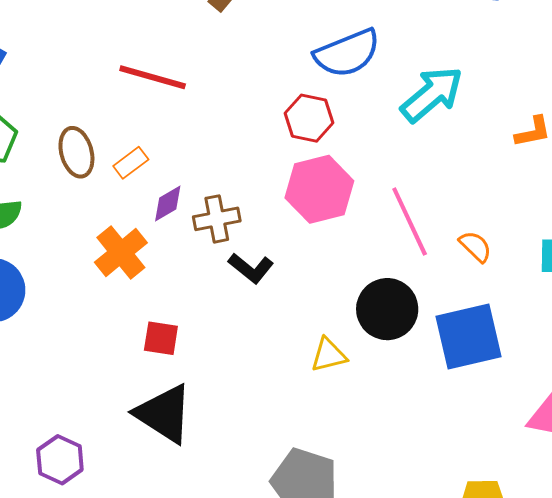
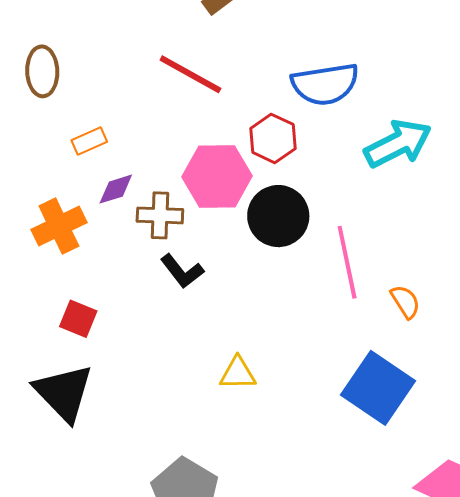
red line: (153, 77) -> (190, 74), moved
brown ellipse: (76, 152) -> (42, 71), moved
pink hexagon: (319, 189) -> (217, 176), moved
black circle: (387, 309) -> (278, 216), moved
blue square: (469, 337) -> (378, 388), turned 34

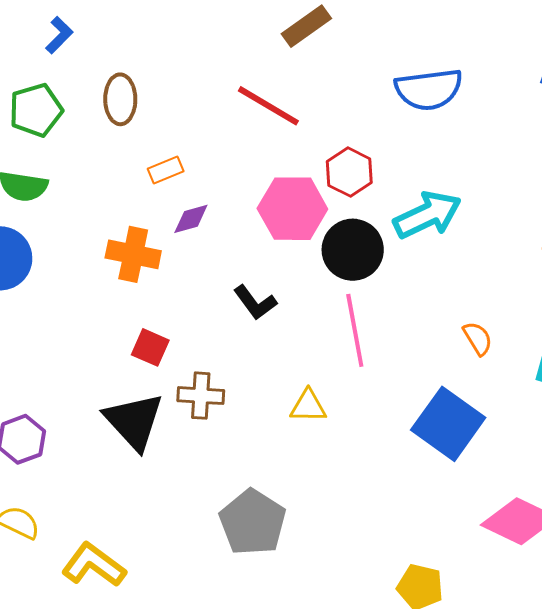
blue semicircle: (325, 84) -> (429, 89), moved
cyan arrow: (398, 144) -> (427, 215), moved
brown cross: (160, 215) -> (201, 396), moved
orange cross: (59, 226) -> (133, 254), turned 36
pink line: (347, 262) -> (355, 330), moved

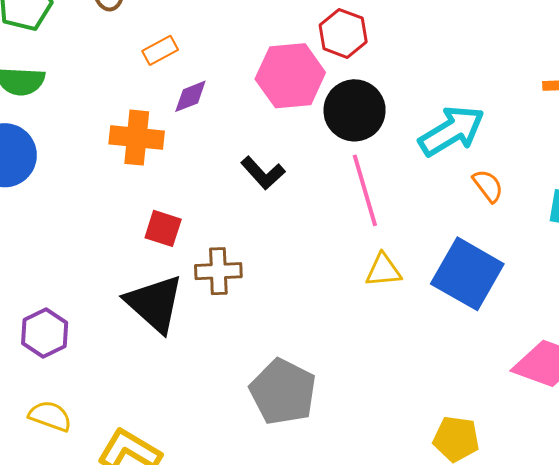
cyan arrow: (427, 215) -> (452, 131), moved
yellow triangle: (308, 406) -> (383, 270), moved

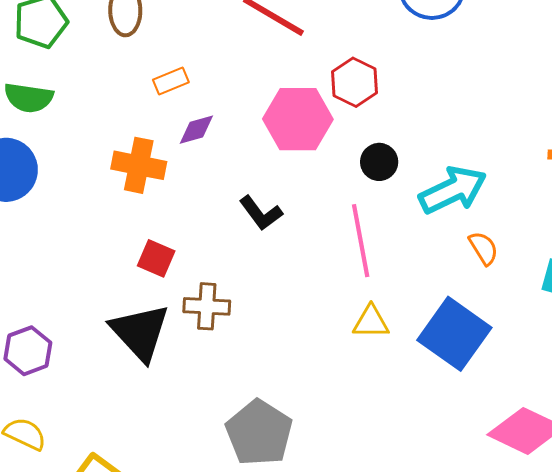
black circle: (355, 110) -> (379, 162), moved, size x0.6

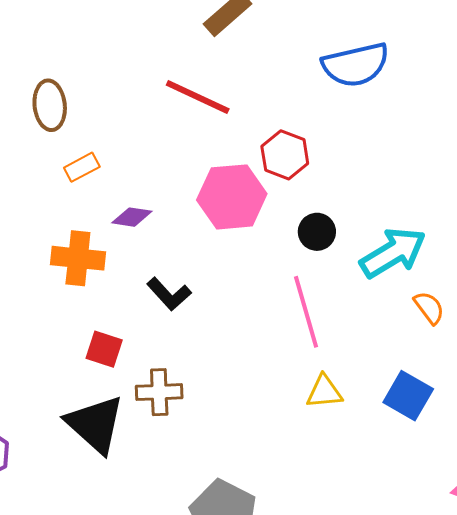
orange rectangle: (171, 81) -> (82, 167), moved
purple diamond: (196, 130) -> (132, 217), turned 30
black L-shape: (261, 213) -> (169, 294), moved
blue square: (454, 334) -> (408, 396), size x0.7

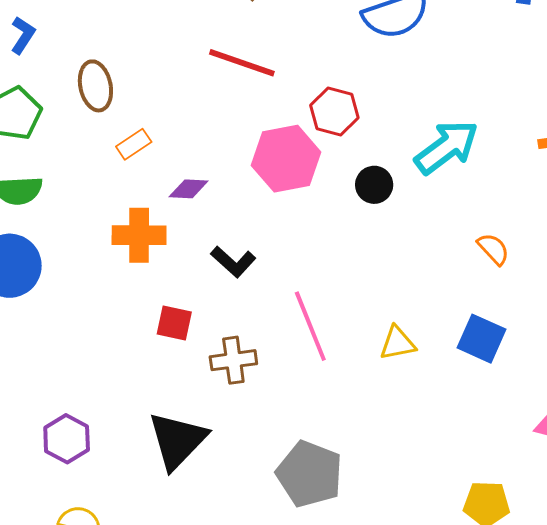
cyan arrow: (393, 253) -> (447, 147), moved
pink line: (306, 312) -> (310, 326), moved
black triangle: (95, 424) -> (177, 440), moved, turned 38

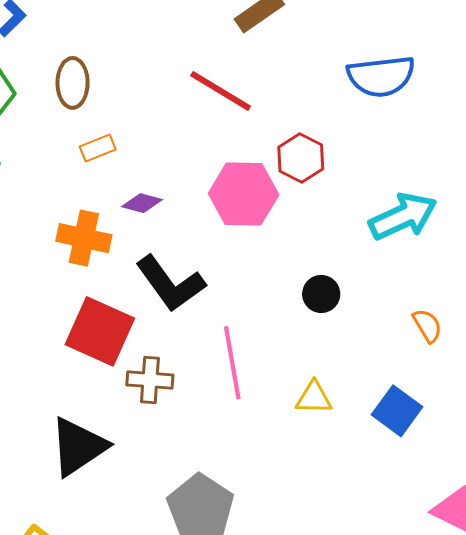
black circle: (374, 185) -> (321, 294), moved
black L-shape: (233, 262) -> (170, 284), size x1.6
red square: (174, 323) -> (100, 331), size x1.8

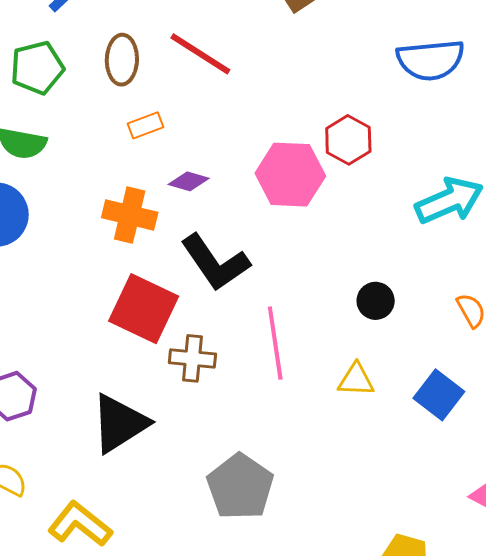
red line: (221, 91) -> (200, 54), moved
black circle: (321, 294) -> (376, 301), moved

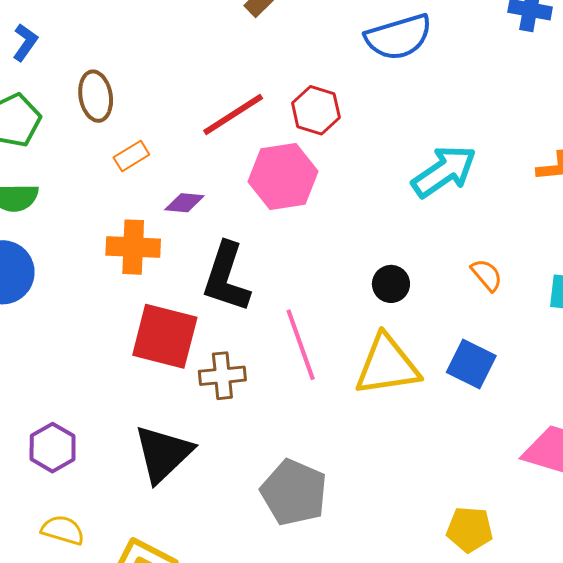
red line: (200, 54) -> (233, 115), moved, turned -54
red hexagon: (348, 140) -> (316, 110), moved
black L-shape: (215, 263) -> (226, 277), turned 64
yellow triangle: (356, 380) -> (387, 365), size x1.8

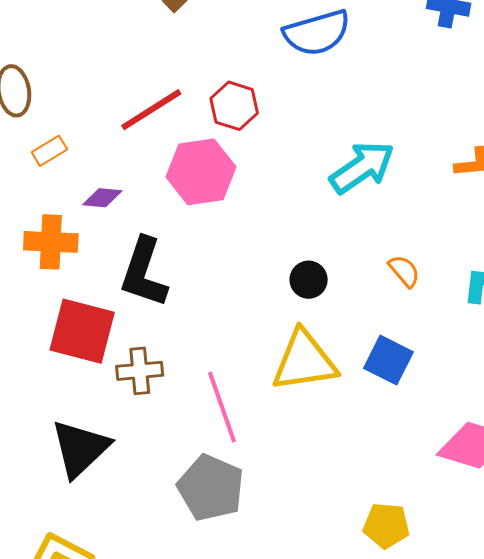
pink line: (301, 345) -> (222, 407), moved

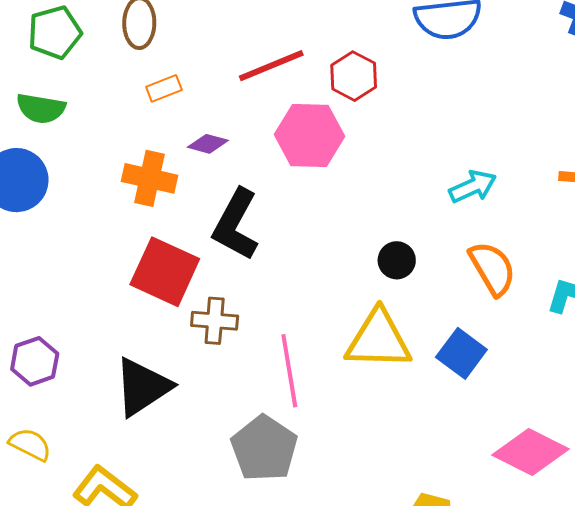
cyan arrow: (362, 167) -> (473, 187), moved, size x0.7
orange semicircle: (404, 271) -> (492, 268), size x1.6

